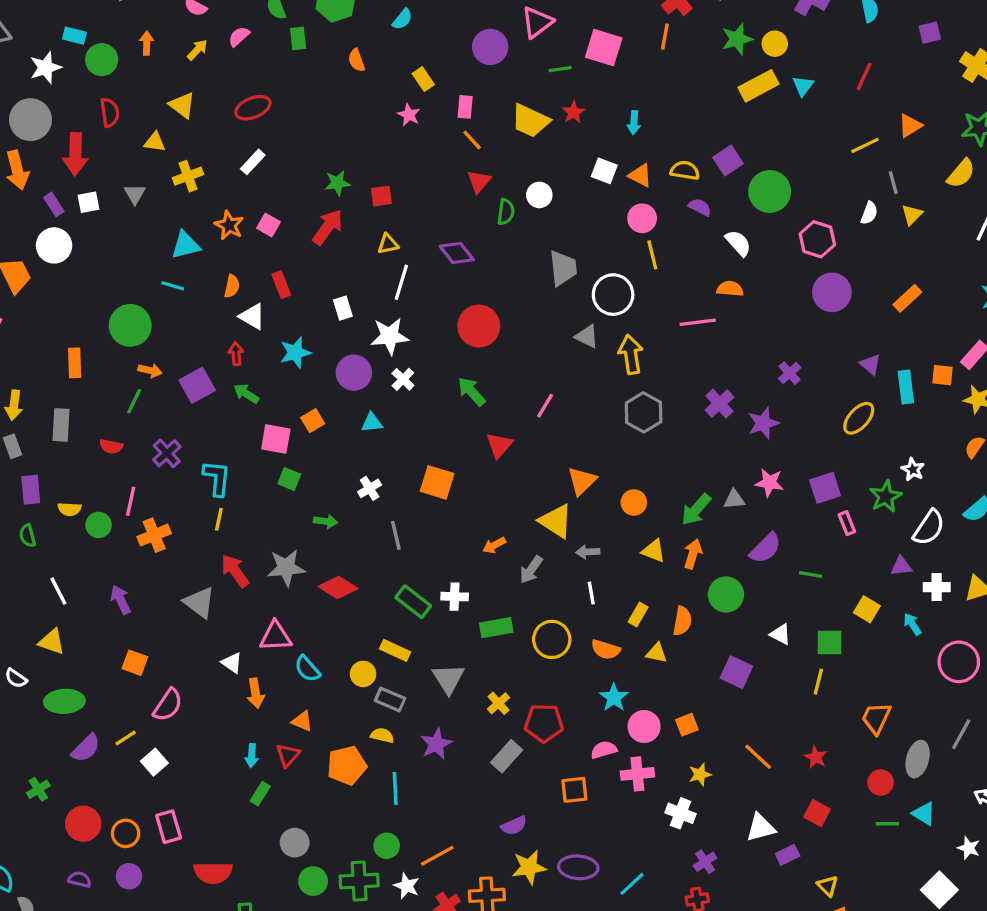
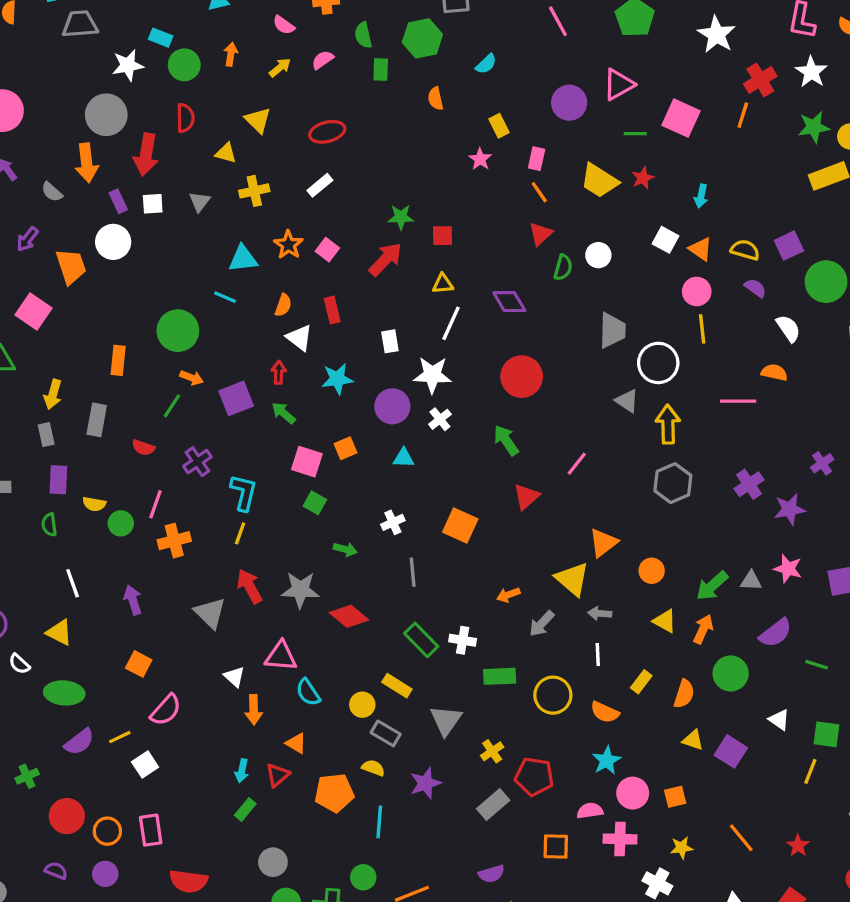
yellow triangle: (656, 653) -> (693, 740), moved

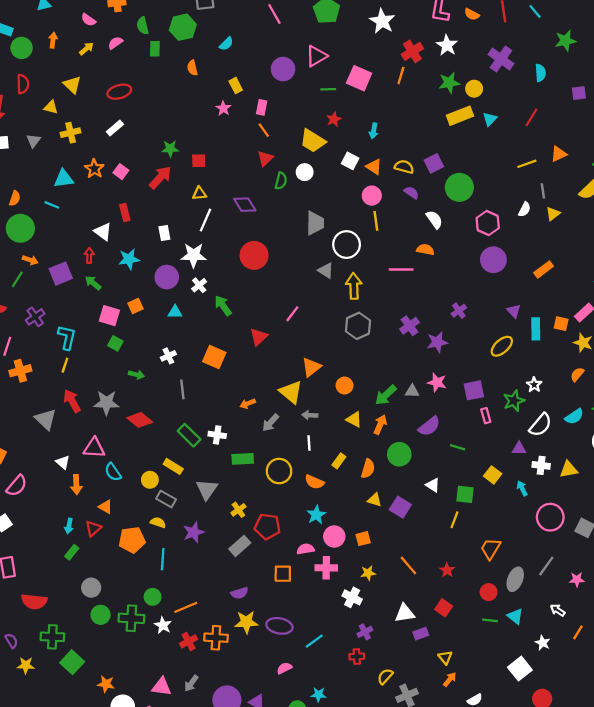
yellow trapezoid: (599, 181) -> (313, 141), moved
orange semicircle: (283, 305) -> (15, 198), moved
green arrow: (506, 440) -> (223, 306), moved

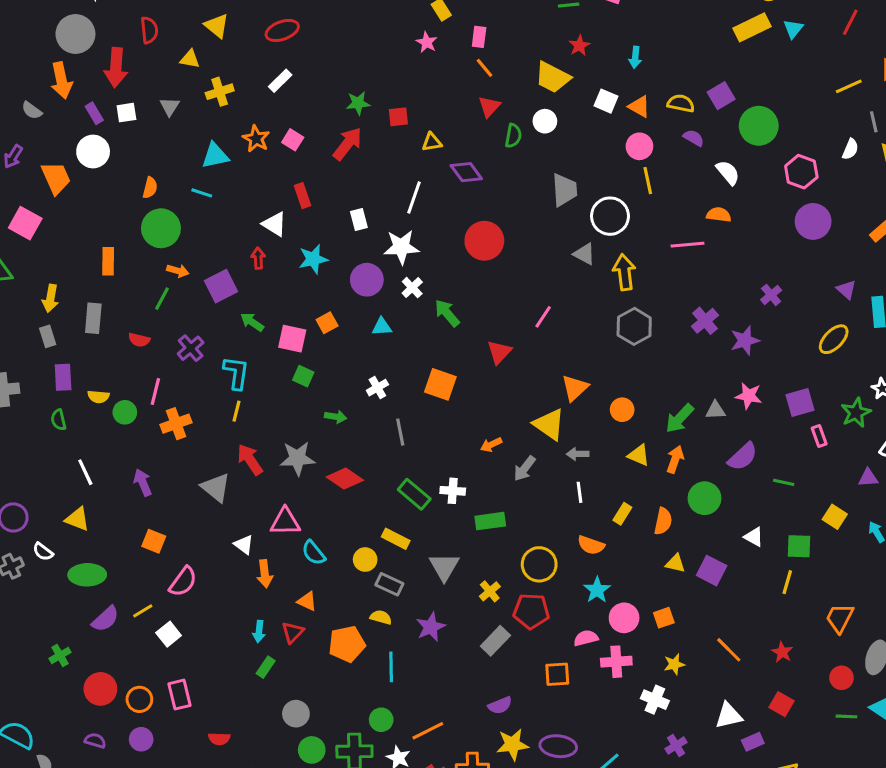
yellow triangle: (199, 193) -> (432, 142), moved
green arrow: (93, 283) -> (252, 322), moved
yellow circle: (279, 471) -> (539, 564), moved
red semicircle: (34, 602) -> (219, 739), size x0.6

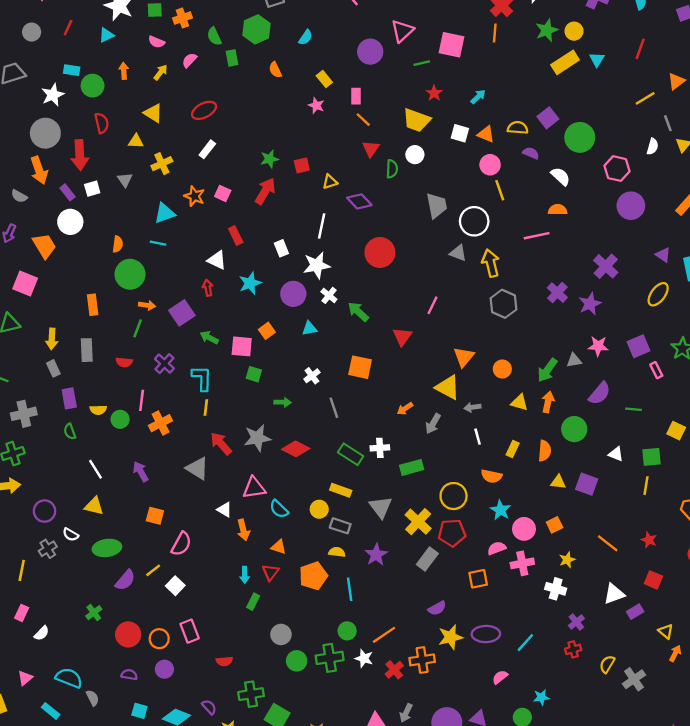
cyan arrow: (635, 57) -> (478, 97), turned -133
purple cross: (771, 295) -> (606, 266), size x1.5
yellow cross: (490, 591) -> (418, 522), size x1.6

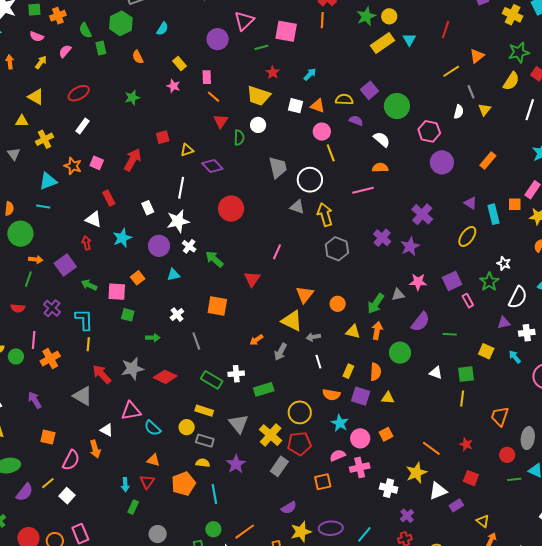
green star: (269, 159) -> (132, 98), moved
purple square: (587, 484) -> (361, 396), moved
orange arrow: (243, 530) -> (95, 449), moved
yellow star: (567, 560) -> (416, 473), moved, size x1.5

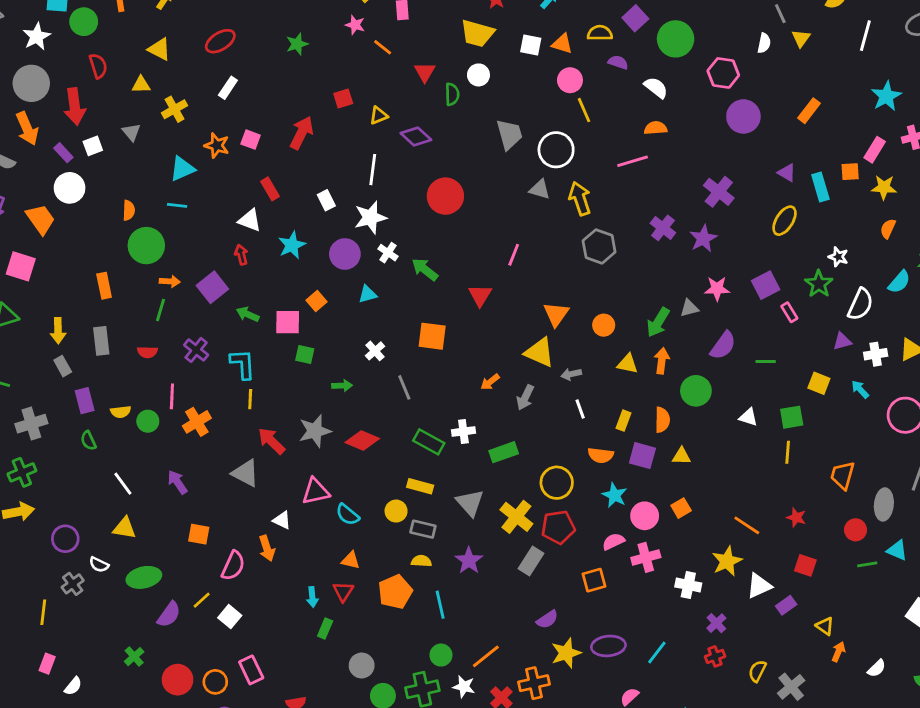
orange line: (213, 97) -> (383, 47), moved

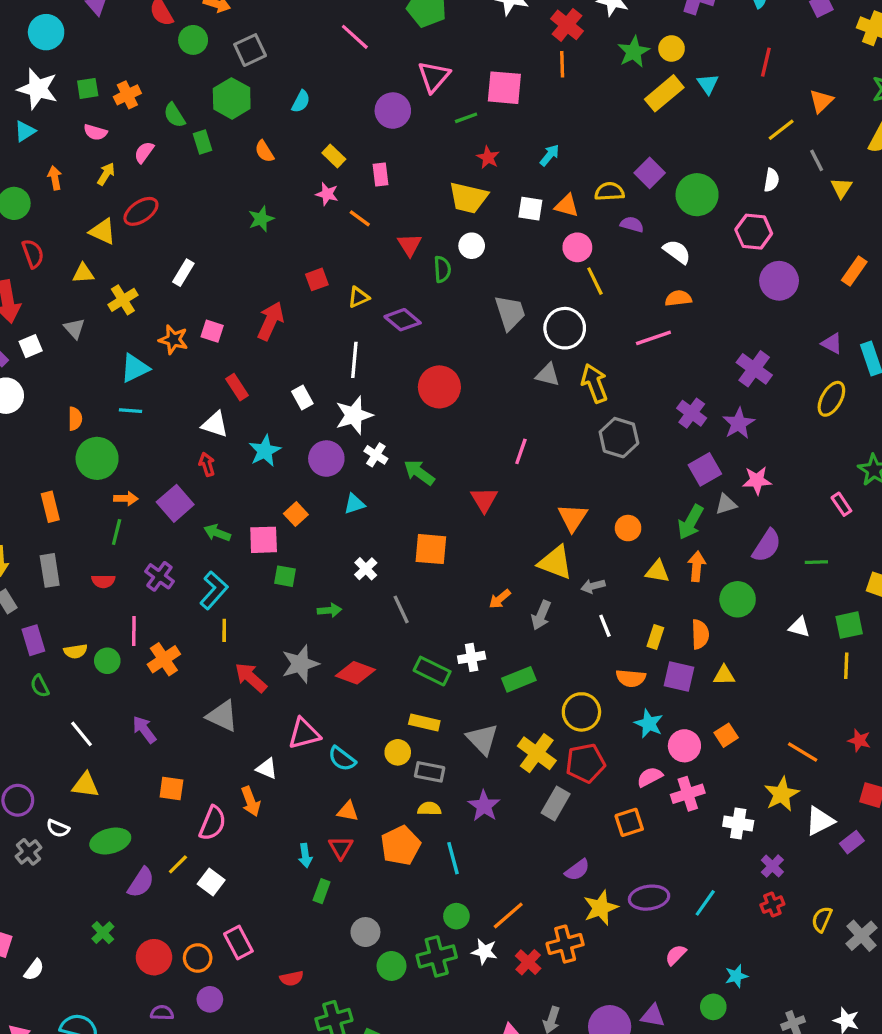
red ellipse: (220, 41) -> (141, 211), moved
white semicircle: (764, 43) -> (771, 180), moved
purple square: (766, 285) -> (705, 469), moved
cyan L-shape: (243, 364) -> (214, 590), turned 48

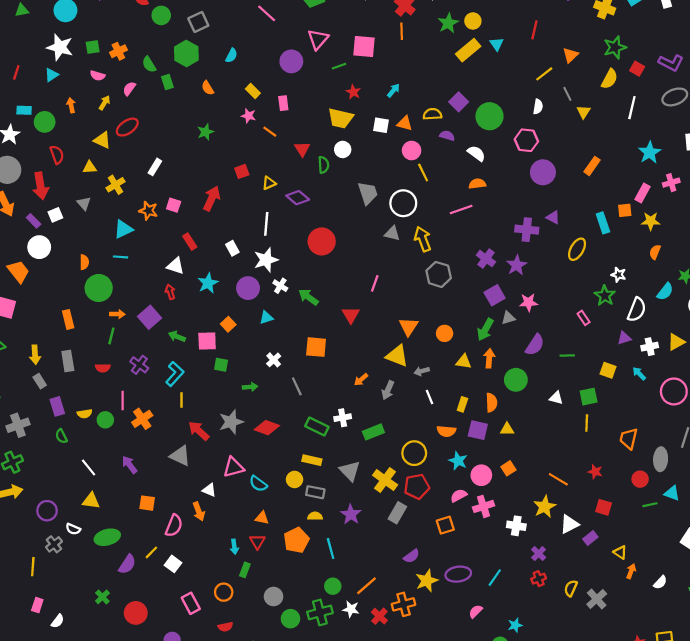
purple triangle: (832, 344) -> (553, 217), moved
purple cross: (754, 369) -> (527, 230), turned -30
orange circle: (198, 958) -> (224, 592), moved

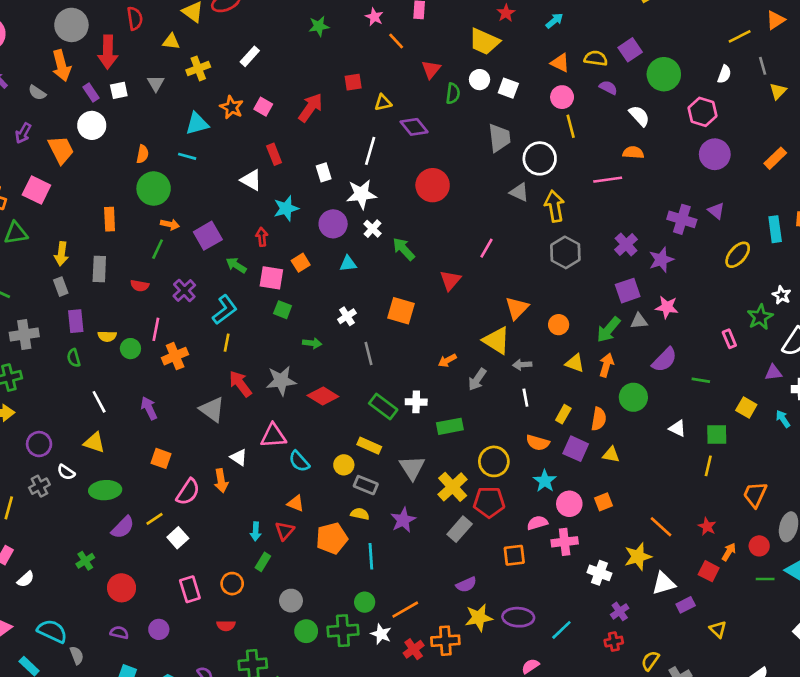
white square: (381, 125) -> (508, 88), moved
red arrow: (170, 292) -> (262, 237), moved
orange arrow: (631, 571) -> (729, 552), moved

